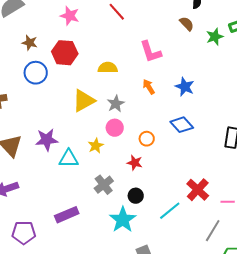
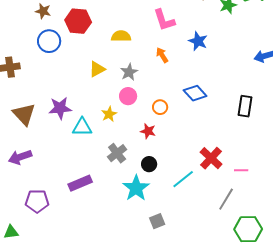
blue star: (185, 87) -> (198, 41), moved
yellow triangle: (84, 101) -> (97, 69), size x0.7

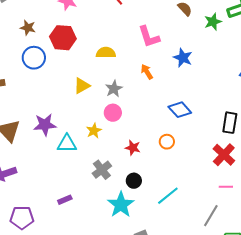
orange circle: (160, 107) -> (167, 142), moved
red cross: (211, 158) -> (224, 155), moved
purple rectangle: (80, 183) -> (65, 200), size x0.6

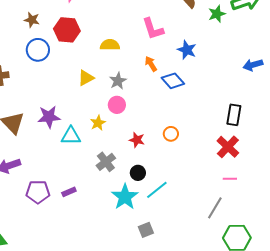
blue diamond: (180, 110) -> (173, 81), moved
cyan line: (168, 196) -> (157, 190), moved
purple pentagon: (22, 218) -> (38, 192), moved

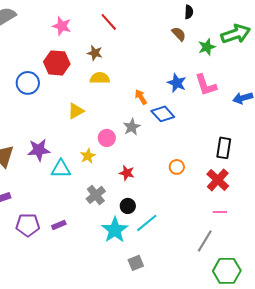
brown star: (32, 20) -> (95, 53), moved
pink L-shape: (153, 29) -> (206, 85), moved
gray star: (118, 81) -> (132, 127), moved
orange circle: (171, 134) -> (177, 167), moved

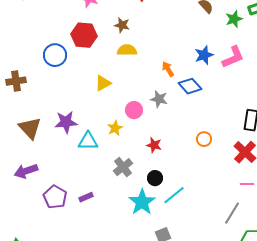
blue star: (177, 83) -> (204, 55), turned 30
pink L-shape: (206, 85) -> (233, 57), turned -95
gray star: (132, 127) -> (159, 99), turned -30
purple pentagon: (28, 225) -> (55, 197), turned 30

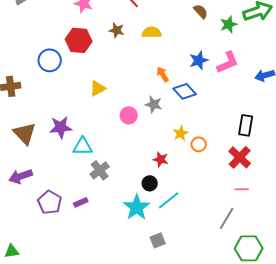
yellow semicircle: (127, 50) -> (152, 32), moved
yellow star: (115, 128) -> (181, 133), moved
red star: (154, 145) -> (161, 159), moved
gray cross: (123, 167) -> (100, 170), moved

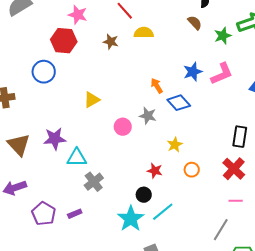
yellow semicircle: (152, 32) -> (144, 33), moved
red hexagon: (79, 40) -> (64, 41), moved
orange circle: (199, 144) -> (192, 170), moved

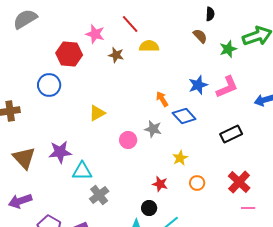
pink star: (78, 15) -> (95, 34), moved
black rectangle: (240, 137) -> (231, 134), moved, turned 55
pink line: (236, 201) -> (248, 208), moved

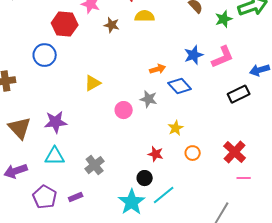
orange arrow: (162, 99) -> (158, 69), turned 105
black rectangle: (231, 134) -> (239, 94), moved
cyan triangle: (82, 171) -> (55, 156), moved

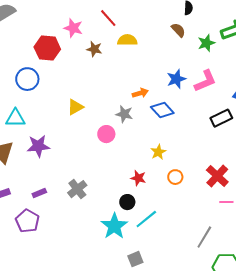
gray star: (149, 99) -> (124, 114), moved
cyan triangle: (55, 156) -> (15, 118), moved
purple rectangle: (76, 197) -> (39, 193), moved

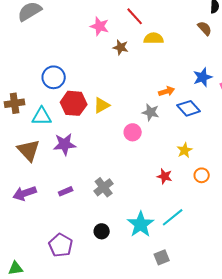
red hexagon: (47, 48) -> (74, 103), moved
black circle: (127, 202) -> (102, 231), moved
purple pentagon: (27, 221) -> (61, 245), moved

